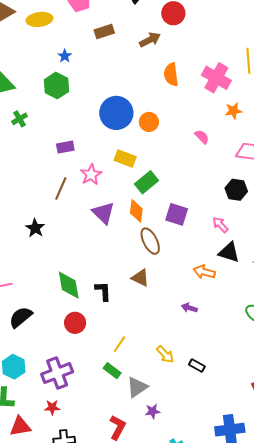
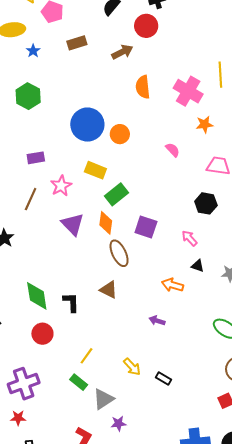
blue star: (65, 56) -> (33, 51), moved
black triangle: (229, 252) -> (198, 266), size x0.6

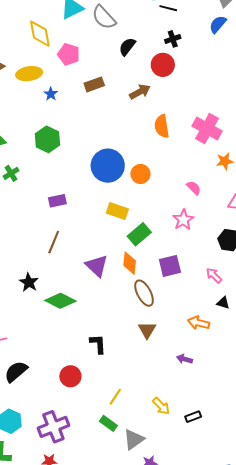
pink star: (61, 186) -> (183, 220), moved
purple square: (146, 227) -> (170, 266), turned -30
brown triangle: (109, 290) -> (147, 330), moved, turned 36
green diamond: (37, 296) -> (60, 301), moved, turned -52
black rectangle: (164, 378) -> (193, 417), turned -49

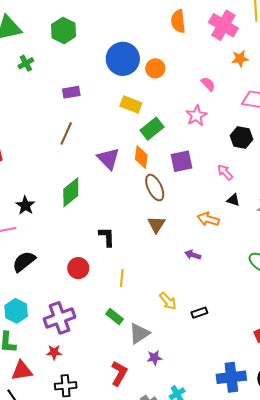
black star: (29, 282) -> (25, 205), moved
green diamond: (60, 301) -> (71, 192), turned -68
yellow line: (115, 397) -> (122, 278), moved, turned -30

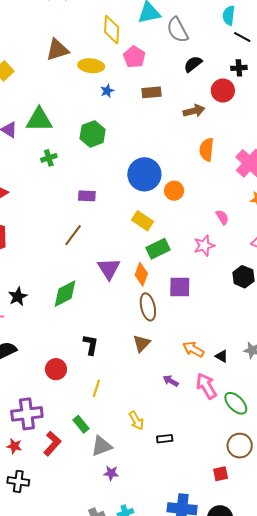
pink arrow: (225, 172) -> (206, 386), moved, size x1.5
black triangle: (233, 200) -> (222, 356), moved
red L-shape: (119, 373) -> (52, 444), moved

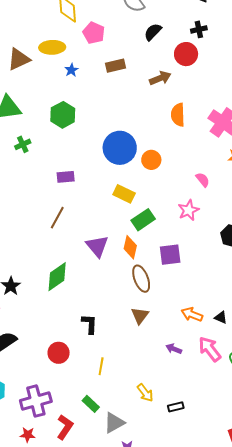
brown triangle: (57, 50) -> (19, 59), moved

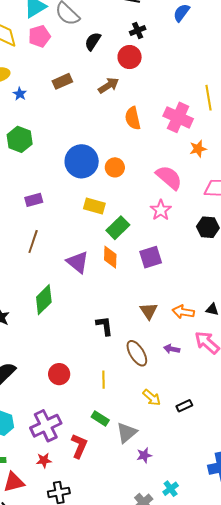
pink pentagon: (94, 33) -> (39, 36), moved, turned -30
pink semicircle: (203, 180) -> (169, 177), size x1.8
brown ellipse: (141, 279) -> (137, 353), moved
brown triangle: (140, 316) -> (149, 311), moved
black L-shape: (90, 324) -> (104, 326), moved

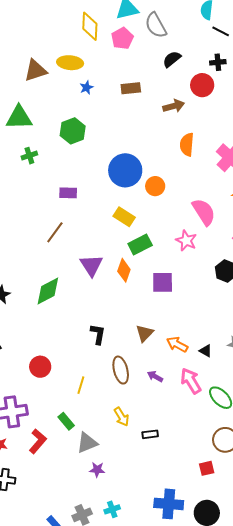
pink pentagon: (39, 36) -> (122, 38), turned -30
pink star: (161, 210) -> (186, 241), turned -30

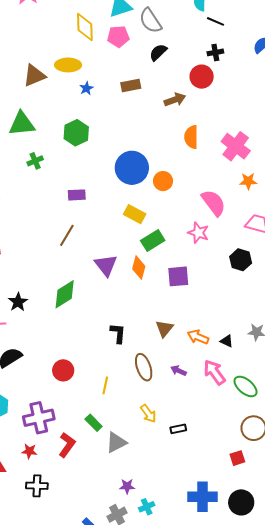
pink pentagon: (122, 38) -> (118, 36), turned 30
black semicircle: (172, 59) -> (158, 52), moved
purple star: (97, 470) -> (127, 486), moved

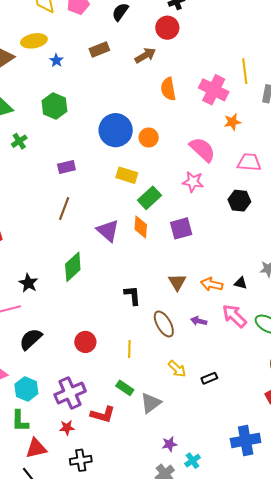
red L-shape: (67, 445) -> (103, 414), turned 80

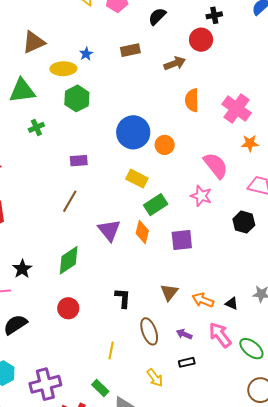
yellow ellipse: (34, 41) -> (63, 69), moved
red circle: (85, 342) -> (68, 308), moved
black rectangle: (209, 378) -> (187, 362), moved

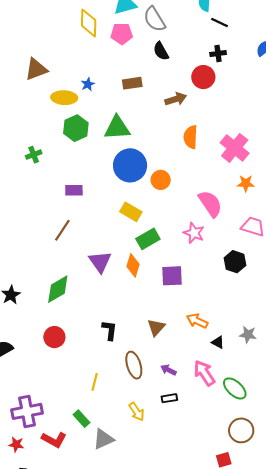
black semicircle: (157, 16) -> (161, 51), turned -78
green triangle: (22, 91) -> (117, 128), moved
orange arrow: (203, 300) -> (197, 321), moved

